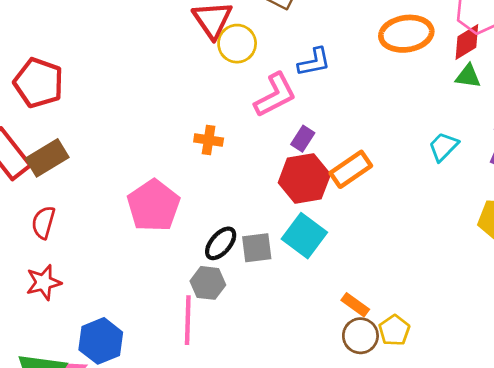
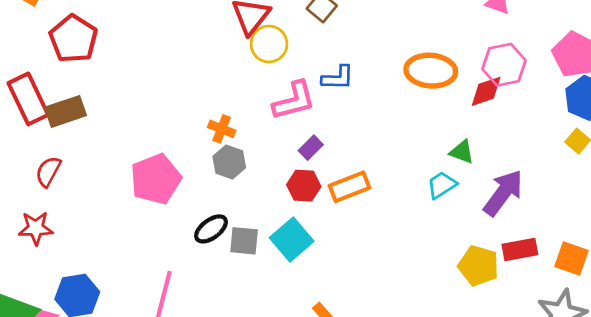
green triangle: (468, 76) -> (462, 152), moved
red hexagon: (304, 179) -> (304, 186), size x0.7
gray hexagon: (208, 283) -> (229, 162), moved

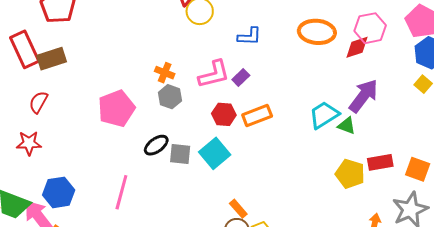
pink L-shape: (294, 101) -> (214, 74), moved
purple rectangle: (311, 148) -> (241, 78), moved
green triangle: (462, 152) -> (347, 126), moved
cyan trapezoid: (442, 185) -> (324, 115), size x1.4
purple arrow: (503, 193) -> (363, 96), moved

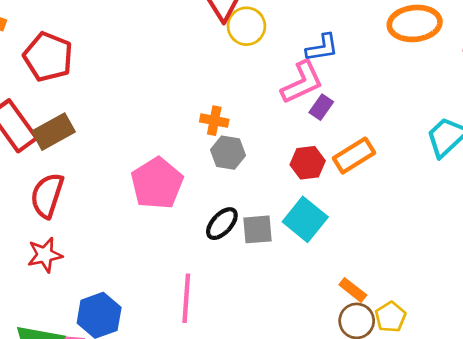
pink L-shape: (214, 74) -> (302, 82), moved
red semicircle: (38, 102) -> (47, 195), size x1.4

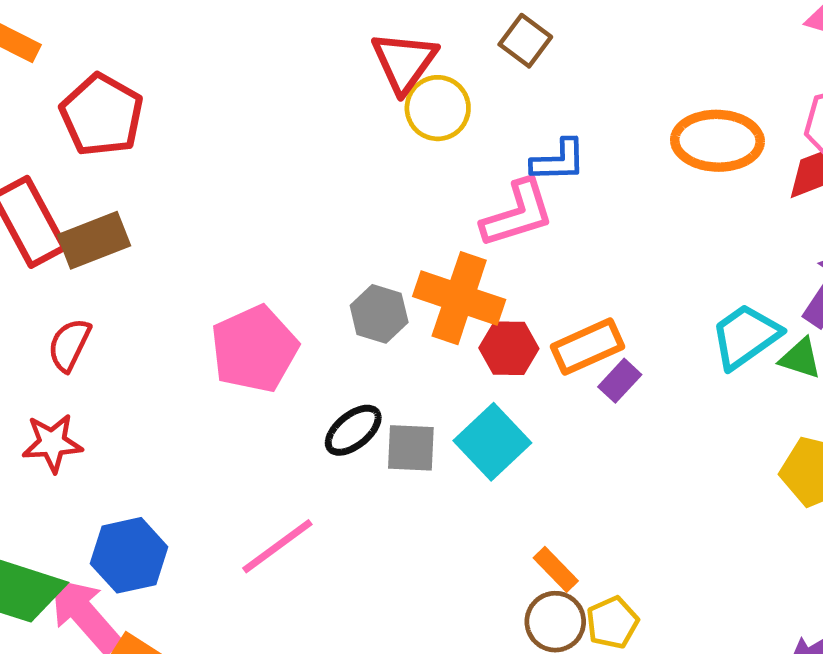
purple rectangle: (321, 107) -> (620, 381), moved
orange cross: (214, 121) -> (459, 298), moved, size x1.8
red semicircle: (47, 195) -> (69, 345), size x0.7
pink line: (186, 298) -> (277, 546), turned 42

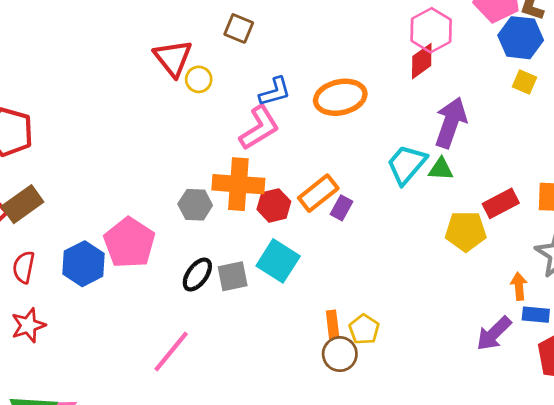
yellow circle: (438, 108) -> (199, 79), size x0.7
orange ellipse: (717, 141) -> (340, 97), moved
blue hexagon: (129, 555) -> (83, 264), moved
orange rectangle: (556, 569) -> (333, 324), turned 52
yellow pentagon: (612, 623) -> (364, 329), moved

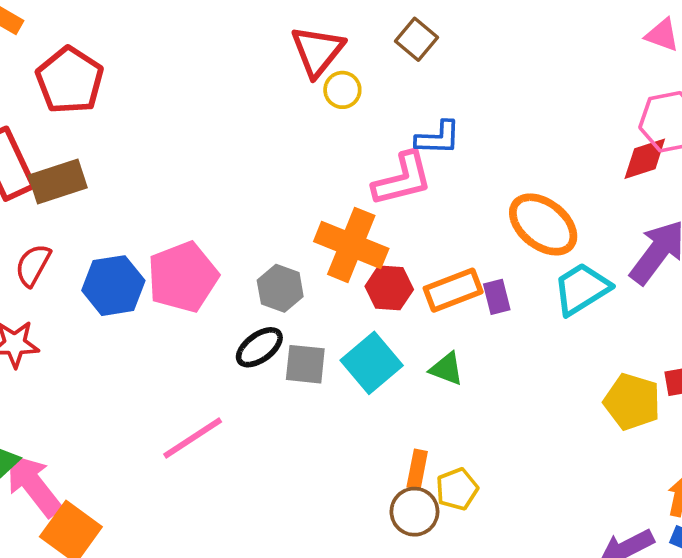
orange ellipse: (340, 97) -> (543, 224), moved, turned 33
green triangle: (441, 169) -> (447, 369), moved
gray hexagon: (195, 205) -> (280, 288), moved
purple rectangle: (342, 208) -> (497, 297), moved, turned -60

